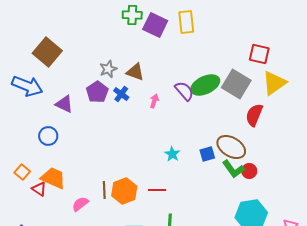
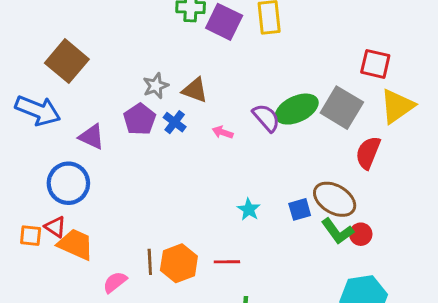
pink arrow: (154, 101) -> (223, 132), turned -88
blue circle: (48, 136) -> (68, 183), size x1.5
orange square: (22, 172) -> (31, 236), turned -35
red triangle: (39, 189) -> (55, 227), moved

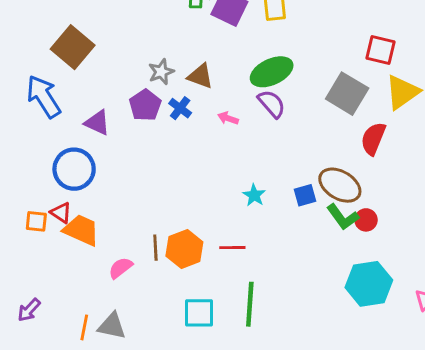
green ellipse: (297, 109) -> (272, 72), moved
blue arrow: (38, 111) -> (44, 96), turned -144

